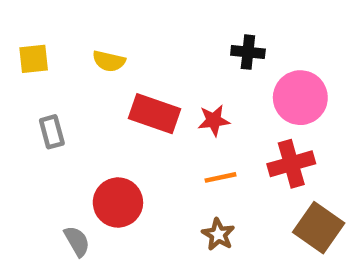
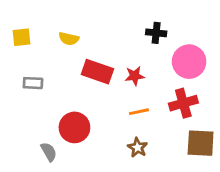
gray rectangle: (52, 132) -> (33, 83), turned -72
brown square: (319, 228) -> (201, 143), turned -32

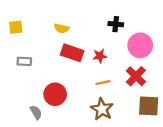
yellow semicircle: (69, 39) -> (62, 28), moved
red cross: (183, 103) -> (136, 76), turned -30
brown star: (137, 148) -> (102, 109), size x1.5

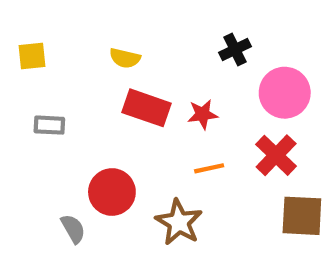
black cross: (116, 24) -> (235, 50), turned -32
brown star: (102, 109) -> (179, 222), moved

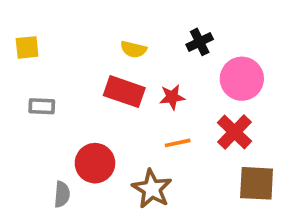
yellow semicircle: (125, 58) -> (134, 49), moved
gray semicircle: (73, 229) -> (62, 194), turned 35

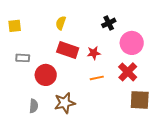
yellow semicircle: (134, 49) -> (61, 23), moved, turned 96
red circle: (95, 163) -> (46, 75), moved
brown star: (152, 189) -> (65, 103), moved, turned 30

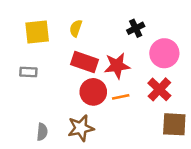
yellow square: (15, 26) -> (37, 32), moved, size x1.5
red star: (94, 53) -> (117, 66), size x1.5
red circle: (46, 75) -> (93, 92), moved

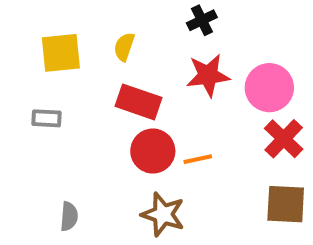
black cross: (136, 28) -> (202, 20), moved
red star: (117, 66) -> (208, 75), moved
red cross: (159, 89) -> (284, 139), moved
brown star: (81, 128) -> (163, 214), moved, turned 30

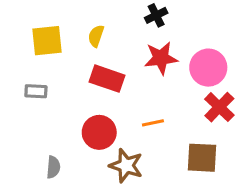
red circle: (153, 151) -> (99, 132), moved
brown square: (286, 204) -> (202, 158), moved

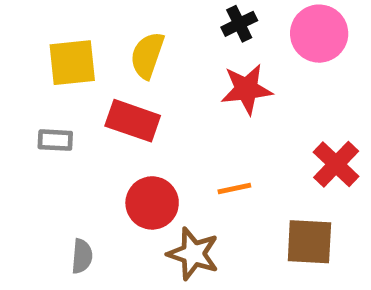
yellow semicircle: (96, 36) -> (147, 55), size x1.4
pink circle: (208, 68) -> (319, 34), moved
red rectangle: (107, 79) -> (133, 121), moved

